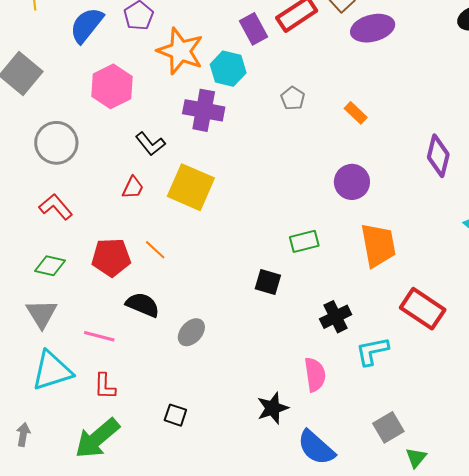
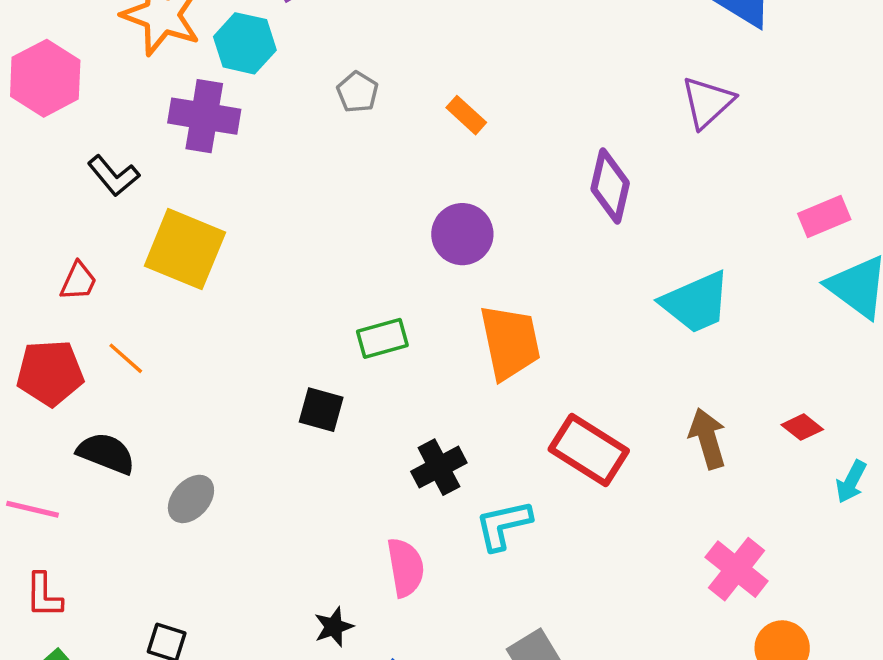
red trapezoid: (133, 188) -> (78, 281), moved
black star: (273, 408) -> (334, 627), size x0.7

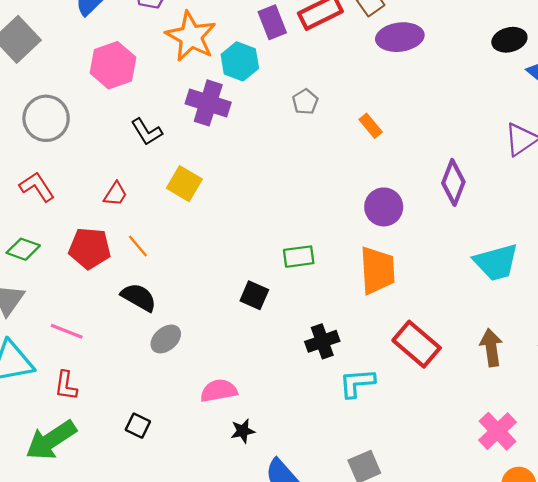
purple circle: (462, 234) -> (384, 207), moved
yellow square: (185, 249) -> (184, 184), size x0.7
black semicircle: (106, 453) -> (139, 297), moved
pink semicircle: (405, 567) -> (219, 391), moved, turned -99

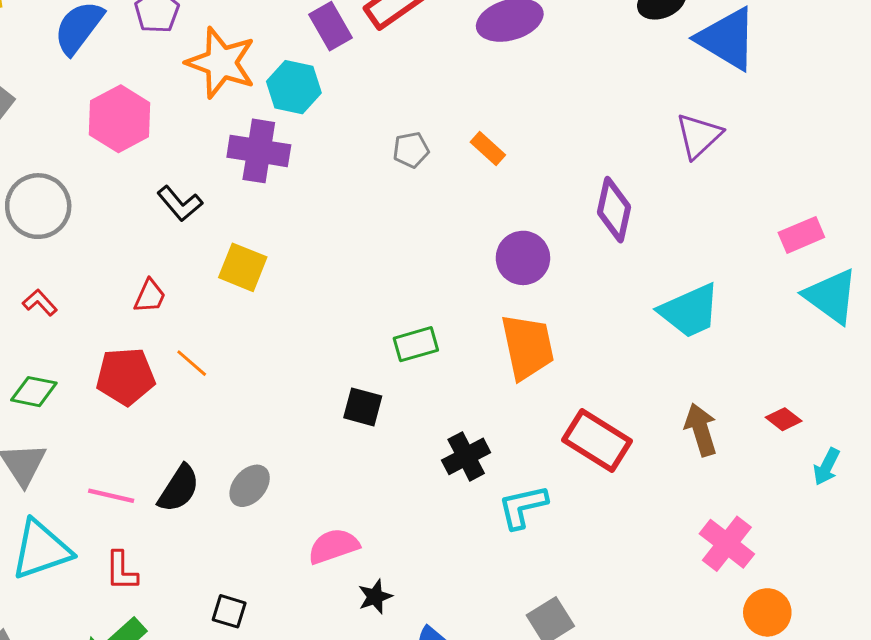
gray pentagon: (305, 102) -> (411, 150), moved, turned 30
red L-shape: (37, 187) -> (40, 303), size x0.7
black semicircle: (139, 297) -> (179, 489), moved, turned 102

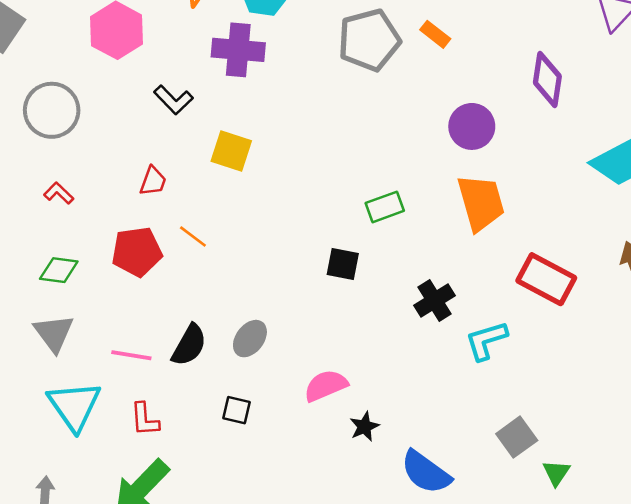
gray pentagon: (411, 150) -> (369, 40), size x2.0
cyan triangle: (41, 550) -> (74, 406), turned -42
black square: (229, 611) -> (237, 410), moved

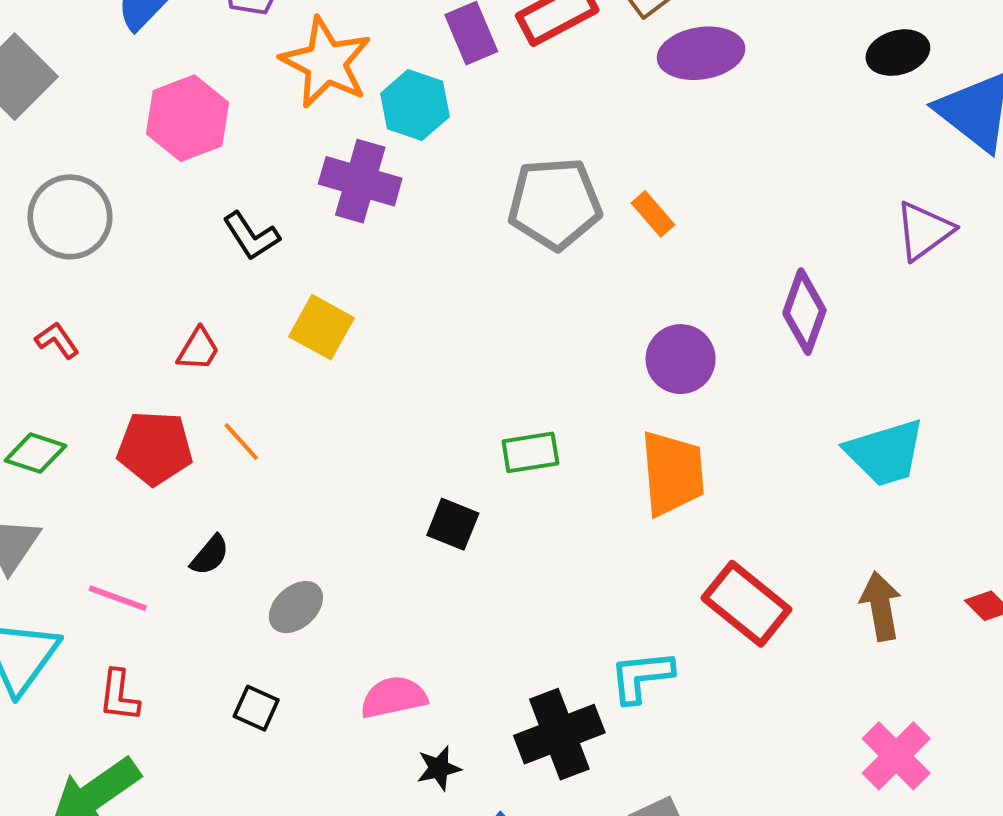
black cross: (435, 301) -> (559, 734), moved, size x1.4
black semicircle: (189, 345) -> (210, 555), moved, size x0.7

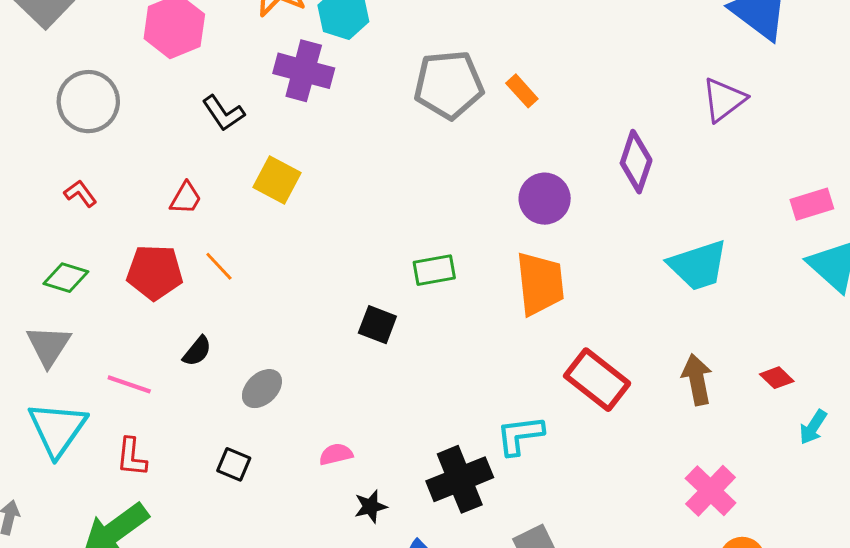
pink semicircle: (394, 697) -> (336, 454), size x0.7

